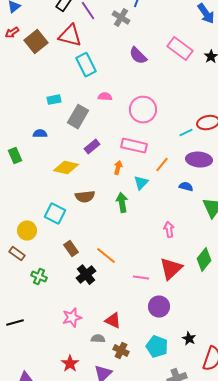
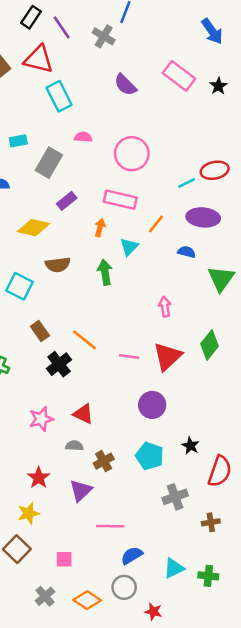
pink line: (141, 278) -> (129, 356), moved
red triangle: (113, 321) -> (83, 414), moved
brown cross: (121, 351) -> (104, 461), turned 35

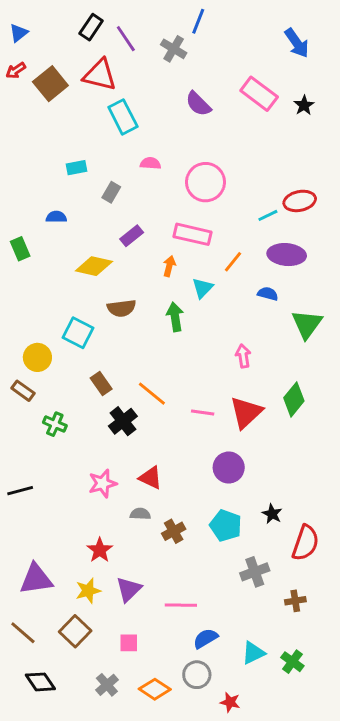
gray rectangle: (49, 163) -> (111, 192), size x0.6
purple triangle: (81, 490) -> (129, 589), moved
green cross: (208, 576) -> (292, 662), turned 30

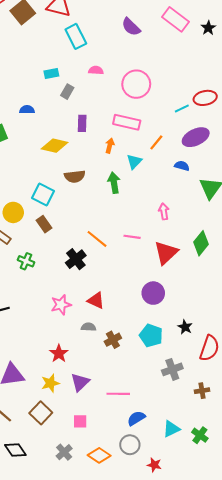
cyan rectangle: (77, 168) -> (51, 74), moved
purple rectangle: (132, 236) -> (82, 123), turned -49
purple ellipse: (287, 255) -> (196, 137), turned -30
brown rectangle: (101, 383) -> (44, 224), moved
pink line: (203, 412) -> (132, 237), moved

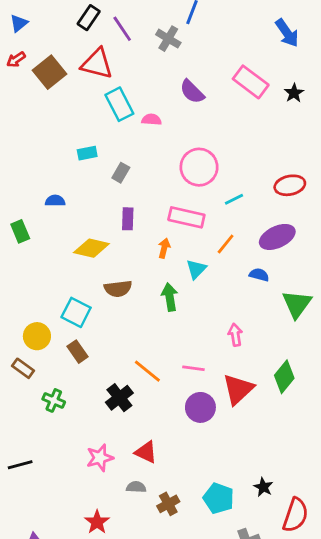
pink semicircle: (96, 70) -> (152, 120), moved
gray rectangle: (67, 92) -> (121, 173), moved
cyan line: (182, 109) -> (234, 199), moved
purple circle: (153, 293) -> (200, 407), moved

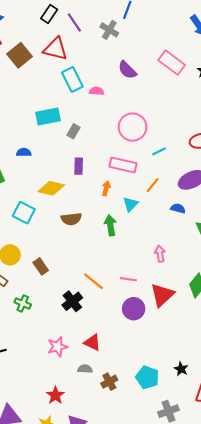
cyan rectangle: (87, 153) -> (48, 116), size x1.6
cyan square: (76, 312) -> (24, 213), moved

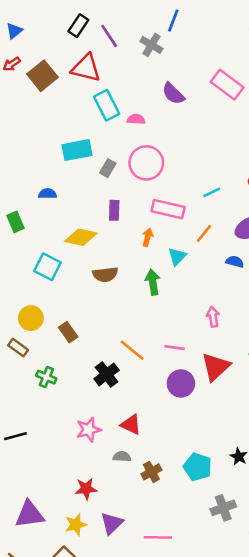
pink circle: (133, 127) -> (146, 163), moved
red star: (55, 395) -> (86, 489), turned 30

